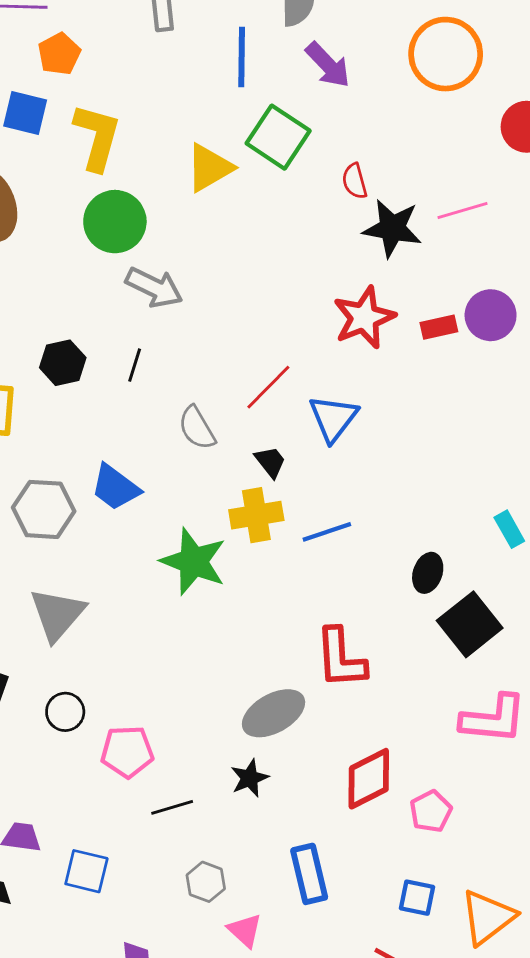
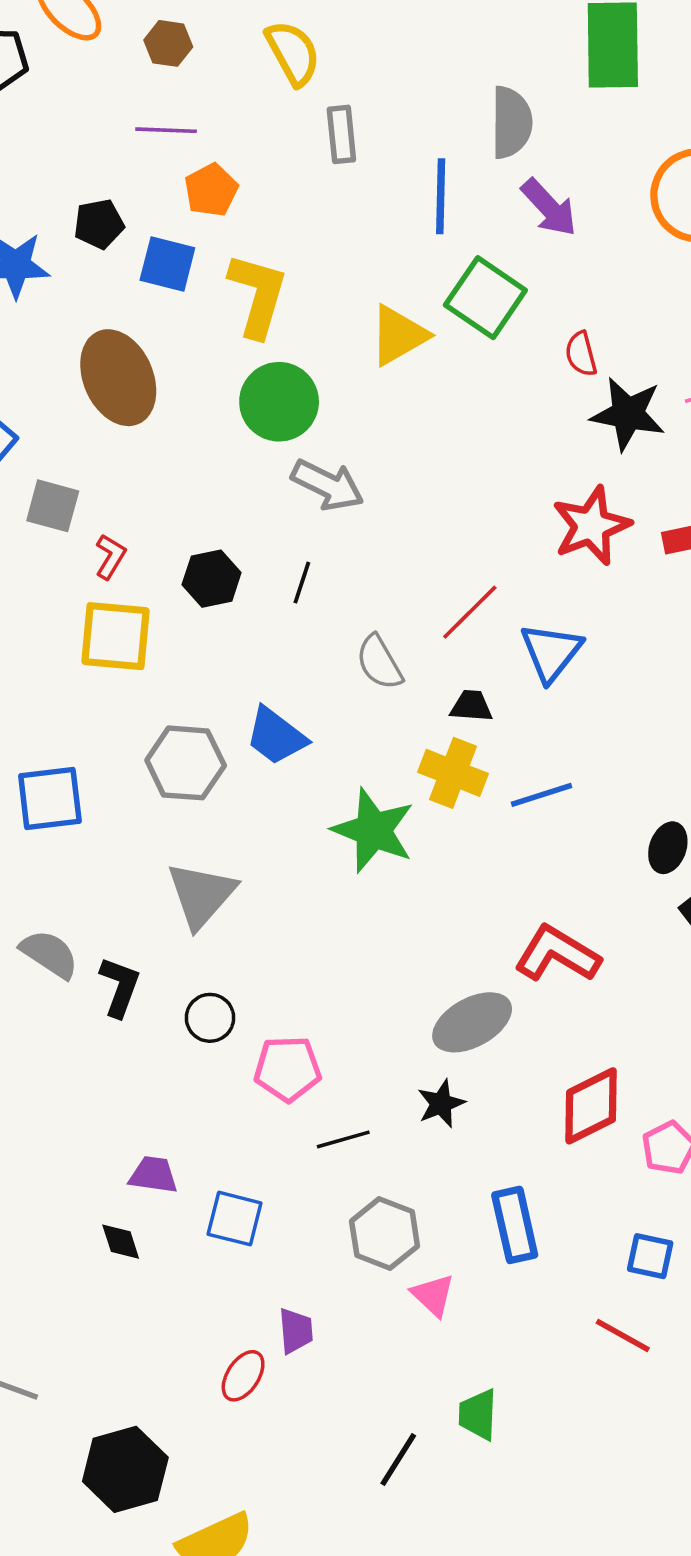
black trapezoid: (270, 462) -> (471, 706), turned -48
yellow cross: (256, 515) -> (453, 773), turned 30
red L-shape: (341, 658) -> (557, 954), turned 124
gray hexagon: (206, 882) -> (385, 1234), size x1.4

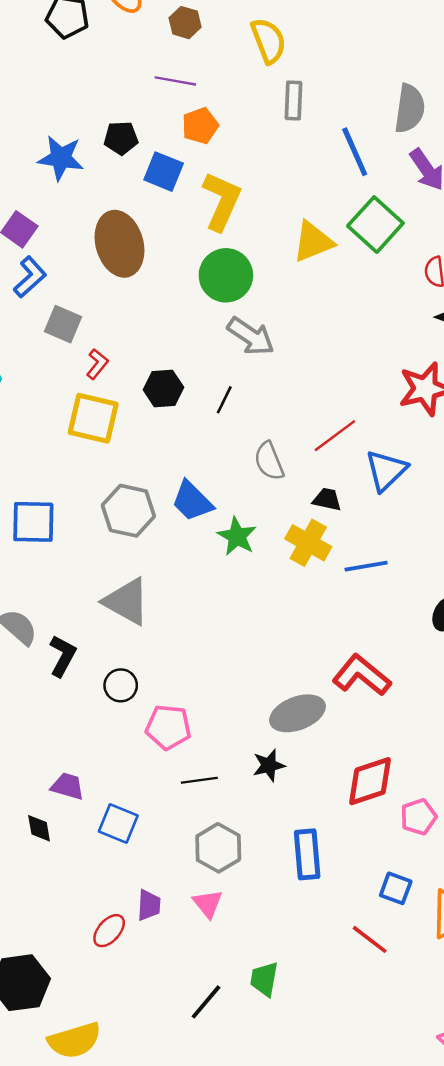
blue line: (441, 196) -> (355, 152), turned -33
green star: (373, 830) -> (237, 536), moved, size x0.7
gray triangle: (201, 895) -> (127, 601), turned -50
pink triangle: (433, 1295) -> (208, 904), moved

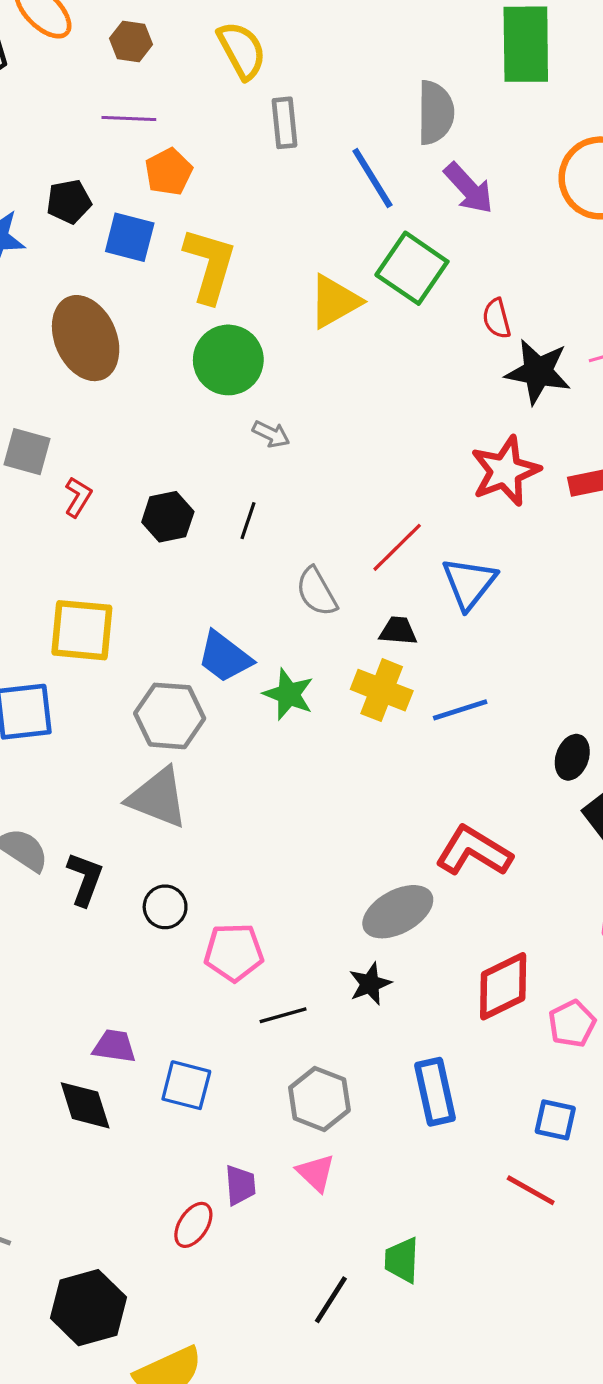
gray arrow: (251, 336) -> (271, 434), size x0.6
yellow square: (93, 418) -> (82, 630), moved
gray hexagon: (128, 511) -> (170, 716), moved
black diamond: (39, 828) -> (85, 1105), size x1.5

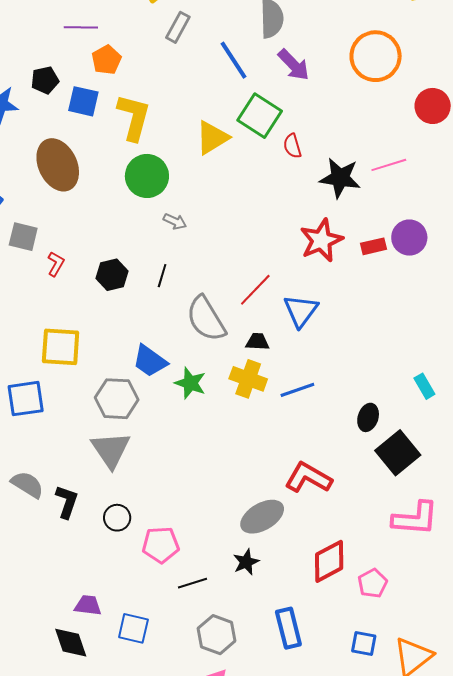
gray rectangle: (285, 123) -> (178, 27), turned 36
red semicircle: (497, 318) -> (292, 146), moved
gray semicircle: (317, 592) -> (206, 319), size x1.5
gray triangle: (158, 798) -> (111, 450), turned 36

